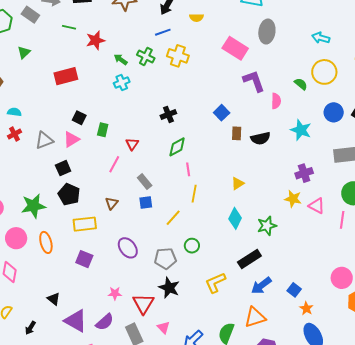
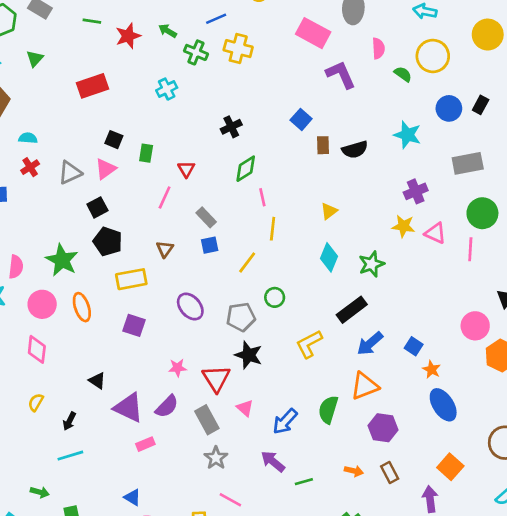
green arrow: (121, 59) -> (168, 31), moved
pink semicircle: (276, 101) -> (378, 48), moved
green star: (33, 206) -> (62, 260), turned -30

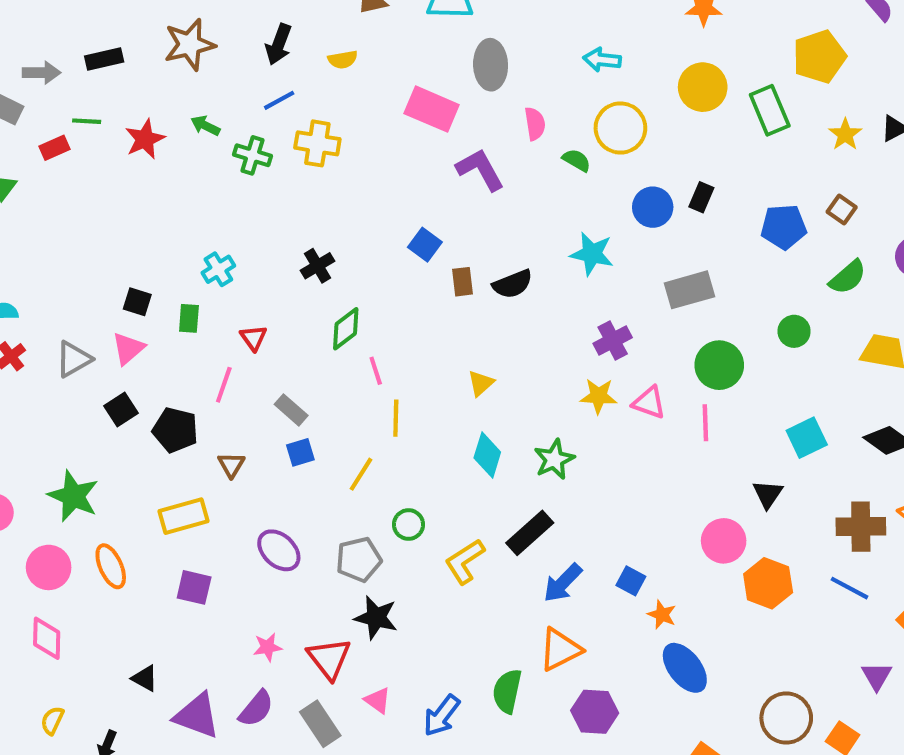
red rectangle: (92, 86) -> (55, 148), moved, size x0.6
cyan cross: (167, 89) -> (218, 269), moved
black pentagon: (108, 242) -> (175, 430), moved
yellow L-shape: (309, 344) -> (465, 561), moved

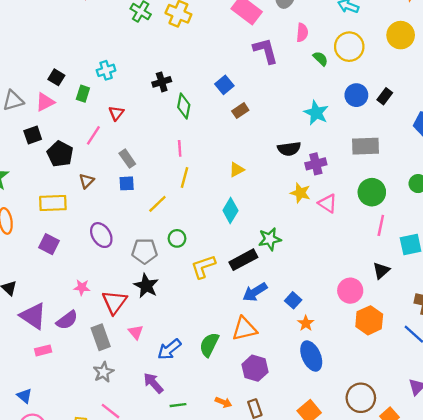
brown rectangle: (462, 282) -> (240, 111), turned 49
black semicircle: (513, 284) -> (289, 149), moved
green diamond: (346, 329) -> (184, 106), moved, turned -55
pink line: (705, 423) -> (381, 225), moved
green star: (554, 459) -> (270, 239), moved

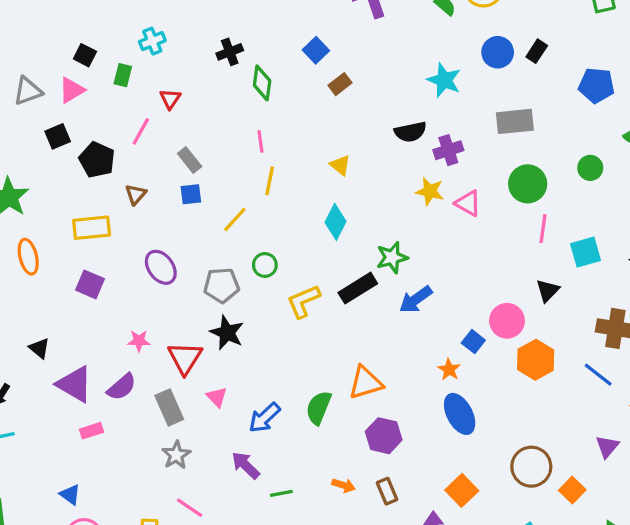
yellow triangle: (237, 170) -> (340, 165), turned -49
blue arrow: (255, 292) -> (416, 299), moved
blue square: (293, 300) -> (473, 342), moved

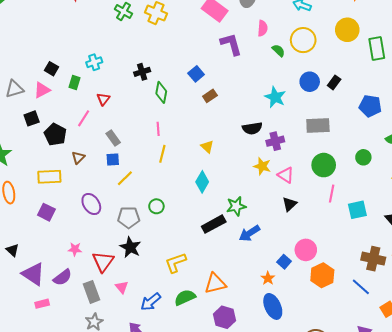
yellow line: (235, 219) -> (125, 178), moved
black triangle: (548, 291) -> (290, 204), moved
yellow L-shape: (303, 301) -> (176, 263), moved
green semicircle: (319, 408) -> (185, 297), turned 40

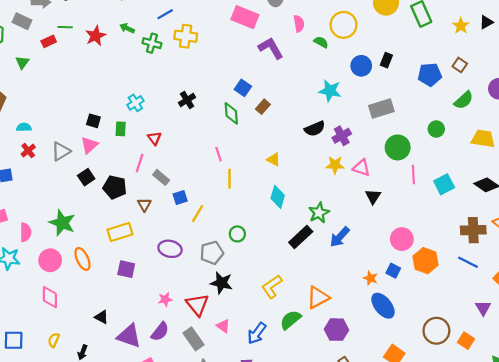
green diamond: (161, 92) -> (231, 113), moved
gray rectangle: (113, 138) -> (161, 177), moved
purple ellipse: (91, 204) -> (170, 249), turned -30
blue square: (284, 262) -> (393, 271), moved

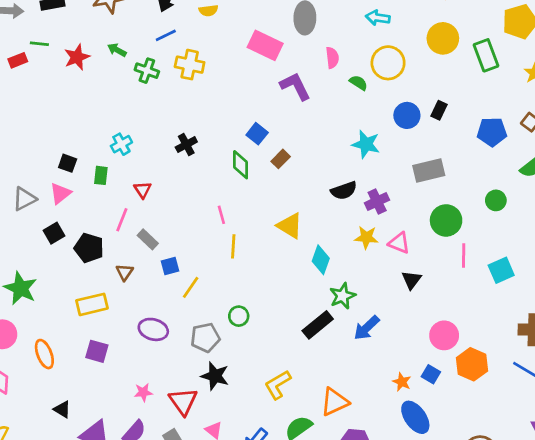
yellow triangle: (274, 159) -> (290, 226), size x1.5
cyan diamond: (278, 197) -> (321, 260), moved
orange ellipse: (82, 259) -> (44, 354), moved

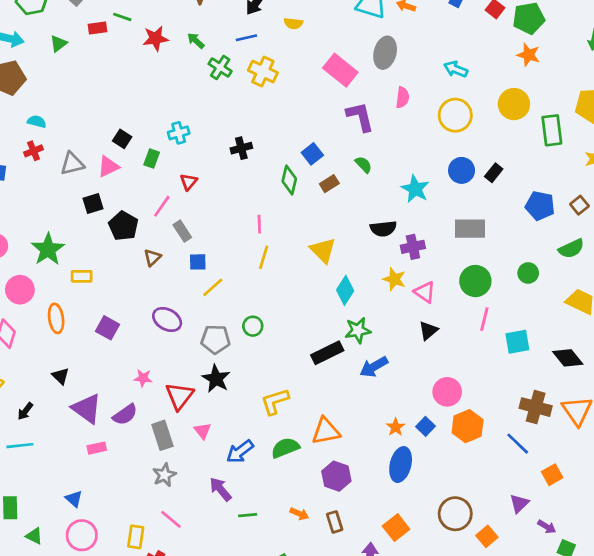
green semicircle: (358, 83) -> (363, 165), moved
yellow rectangle: (92, 304) -> (82, 276), moved, size x0.7
blue ellipse: (415, 417) -> (401, 465), turned 36

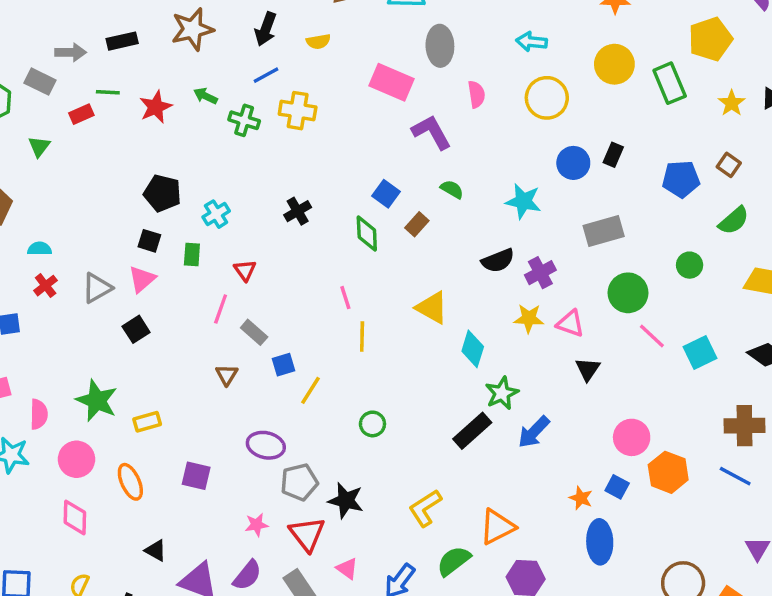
black pentagon: (123, 226) -> (162, 193), moved
pink line: (484, 319) -> (652, 336), turned -45
gray pentagon: (215, 339) -> (299, 482), moved

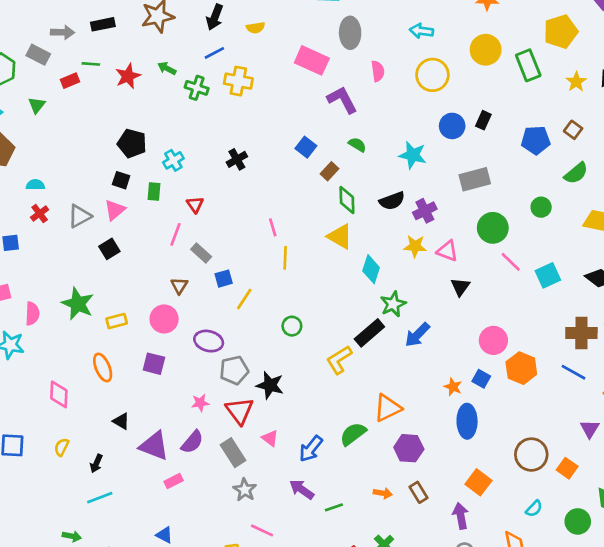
green diamond: (367, 234) -> (347, 200), moved
pink circle: (76, 459) -> (164, 319), moved
yellow L-shape: (425, 508) -> (339, 360), moved

